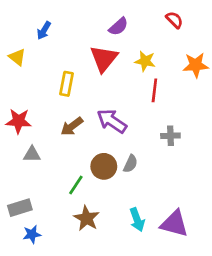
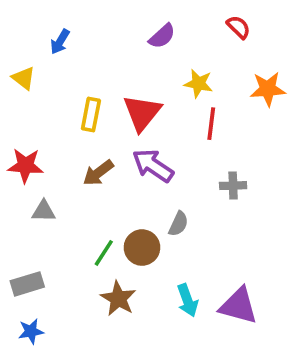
red triangle: (104, 58) -> (142, 113), moved
brown circle: (104, 166) -> (142, 248), moved
blue star: (32, 234) -> (31, 331), moved

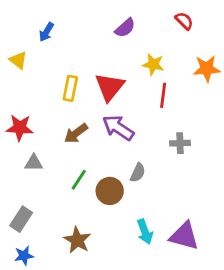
green line: (104, 253) -> (79, 180), moved
gray rectangle: (27, 284) -> (21, 219), turned -40
brown star: (118, 299) -> (77, 240), moved

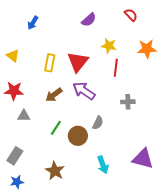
yellow triangle: (18, 60) -> (13, 56), moved
purple triangle: (184, 236) -> (143, 159), moved

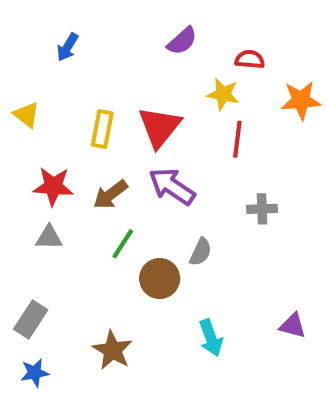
red semicircle: (131, 15) -> (250, 59), moved, turned -40
red star: (14, 91) -> (53, 186), moved
green line: (56, 128) -> (123, 244), moved
purple triangle: (143, 159) -> (293, 326), size x0.6

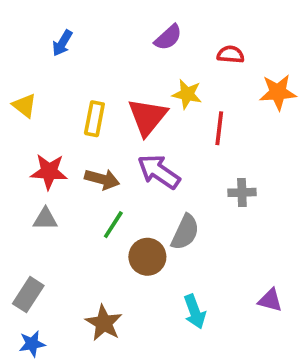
yellow star: (223, 94) -> (187, 94), moved
brown arrow: (110, 195) -> (102, 179), turned -128
gray semicircle: (201, 252) -> (185, 232), size x1.4

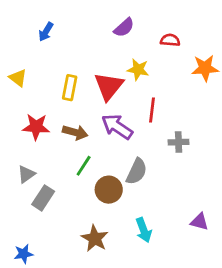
red line: (219, 128) -> (152, 110), moved
gray triangle: (45, 219) -> (26, 174), moved, turned -36
gray rectangle: (28, 295) -> (43, 198), moved
brown star: (104, 323) -> (95, 238), moved

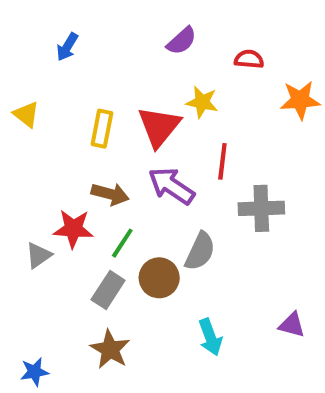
red star: (36, 127) -> (73, 229), moved
gray cross: (179, 142) -> (261, 208), size x1.5
gray rectangle: (43, 198) -> (108, 290), moved
brown star: (95, 238) -> (110, 349), moved

